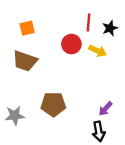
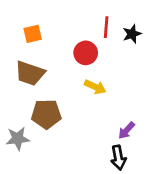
yellow arrow: (98, 51) -> (95, 87), moved
brown pentagon: (53, 104) -> (46, 114), moved

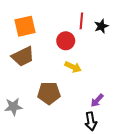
orange square: (33, 34) -> (25, 26), size x1.5
brown trapezoid: (30, 73) -> (23, 56), turned -45
brown pentagon: (46, 114) -> (49, 93), moved

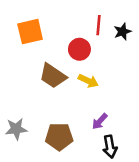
brown trapezoid: (23, 56) -> (53, 76), moved, turned 60
brown pentagon: (49, 93) -> (59, 137), moved
purple arrow: (97, 100) -> (100, 121), moved

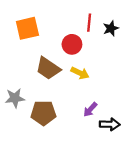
gray star: (16, 129) -> (15, 98), moved
brown pentagon: (59, 137) -> (43, 113), moved
black arrow: (110, 147) -> (110, 124), moved, turned -78

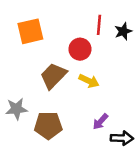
brown trapezoid: (48, 68) -> (53, 76), turned 100

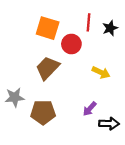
orange square: (30, 31) -> (48, 28), moved, turned 30
yellow arrow: (89, 81) -> (101, 72), moved

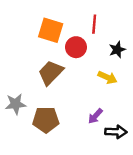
black star: (110, 28) -> (117, 50), moved

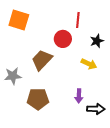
orange square: (51, 30) -> (19, 20), moved
gray star: (16, 104) -> (13, 76), moved
purple arrow: (95, 116) -> (79, 96), turned -40

